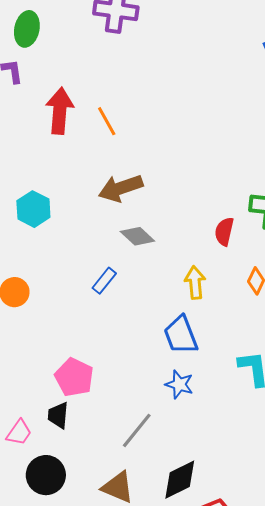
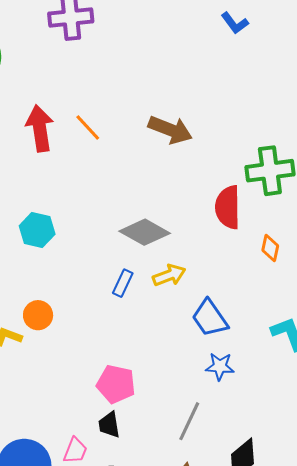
brown arrow: (121, 188) -> (170, 130), moved, turned -126
red semicircle: (224, 231) -> (228, 207), size x1.5
gray diamond: (137, 236) -> (145, 232), size x1.4
yellow arrow: (195, 283) -> (169, 275), moved, turned 88

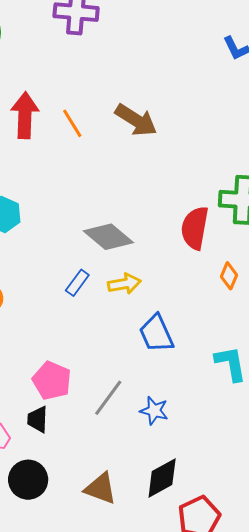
brown arrow: (170, 130) -> (136, 120), moved
blue star: (220, 366) -> (154, 411), moved
gray line: (189, 421) -> (108, 398), moved

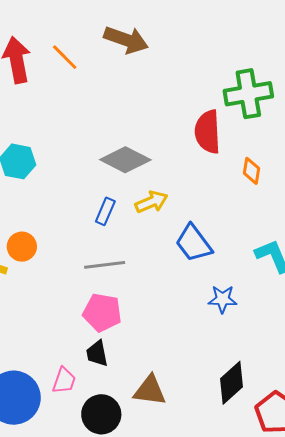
gray line: (108, 398) -> (105, 265), moved, turned 60
blue star: (154, 411) -> (222, 299), moved
brown triangle: (101, 488) -> (150, 390), moved

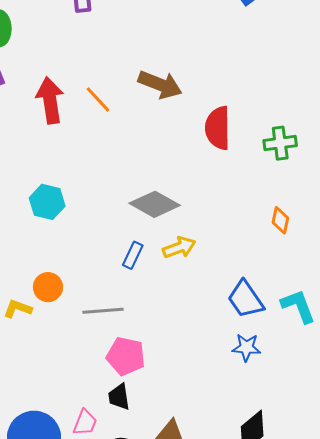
green cross: (248, 94) -> (280, 143), size x0.7
red semicircle: (208, 132) -> (218, 128), moved
blue trapezoid: (194, 243) -> (246, 299), moved
gray line: (105, 265) -> (103, 311), moved

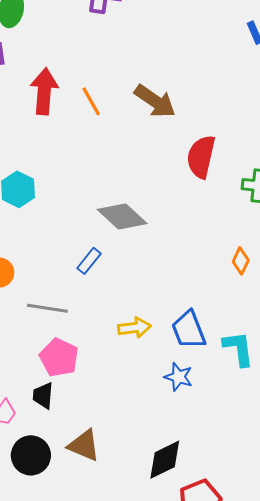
yellow arrow: (179, 247) -> (134, 328), moved

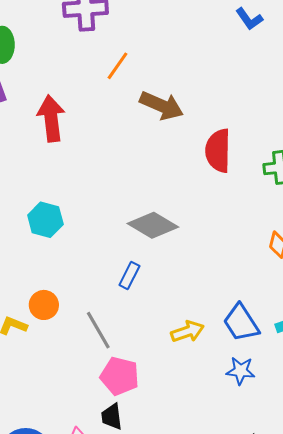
orange line: (91, 101) -> (117, 66), moved, turned 76
gray line: (47, 308) -> (98, 330), turned 63

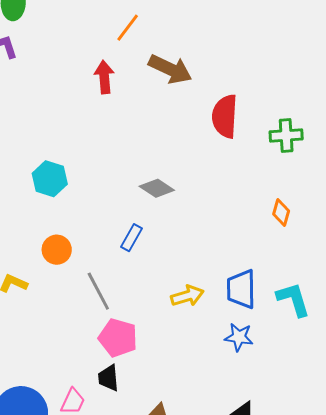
red arrow: (51, 118) -> (104, 77), moved, size x0.7
gray diamond: (153, 225) -> (157, 188), size x0.7
orange circle: (44, 305) -> (57, 250), moved
blue trapezoid: (241, 323) -> (241, 289), turned 30

